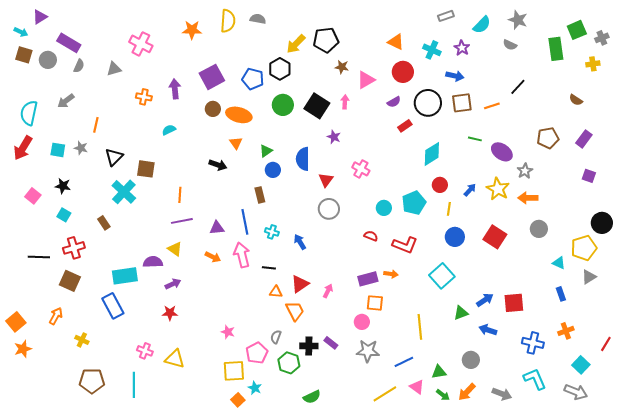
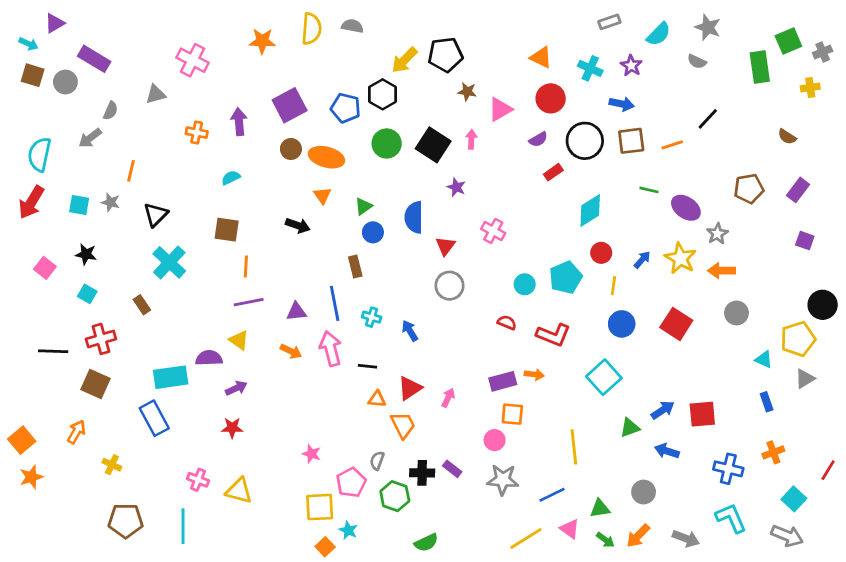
gray semicircle: (79, 66) -> (111, 111), moved
brown square: (146, 169) -> (227, 230), moved

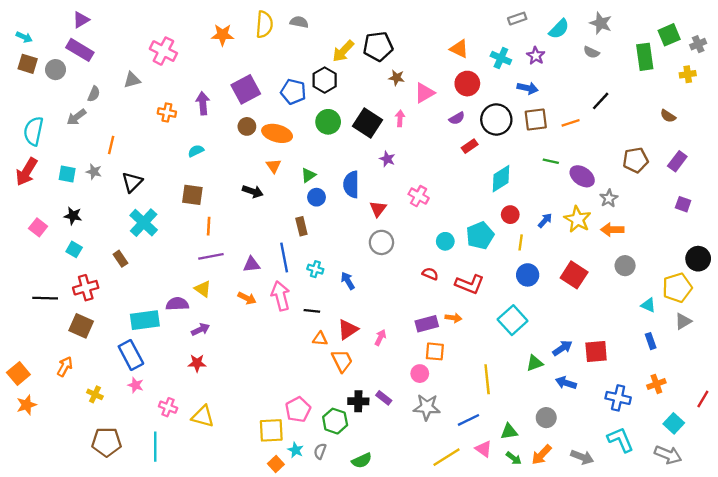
purple triangle: (54, 23) -> (81, 20), moved
pink star: (311, 454) -> (136, 385), moved
gray semicircle: (377, 461) -> (320, 451), moved

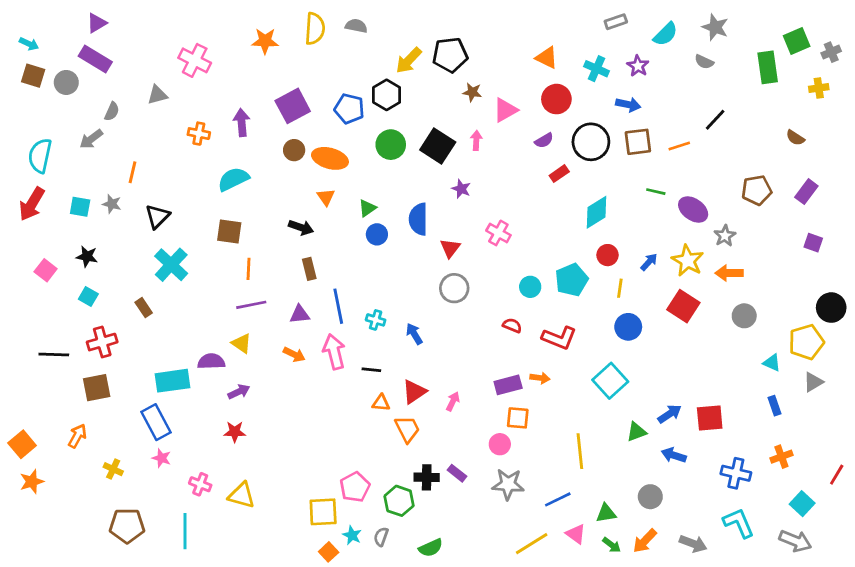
cyan semicircle: (196, 151) -> (233, 179), size x1.6
brown rectangle: (301, 226) -> (309, 269), moved
red square: (574, 275) -> (683, 306), moved
brown square: (81, 326) -> (97, 388), turned -35

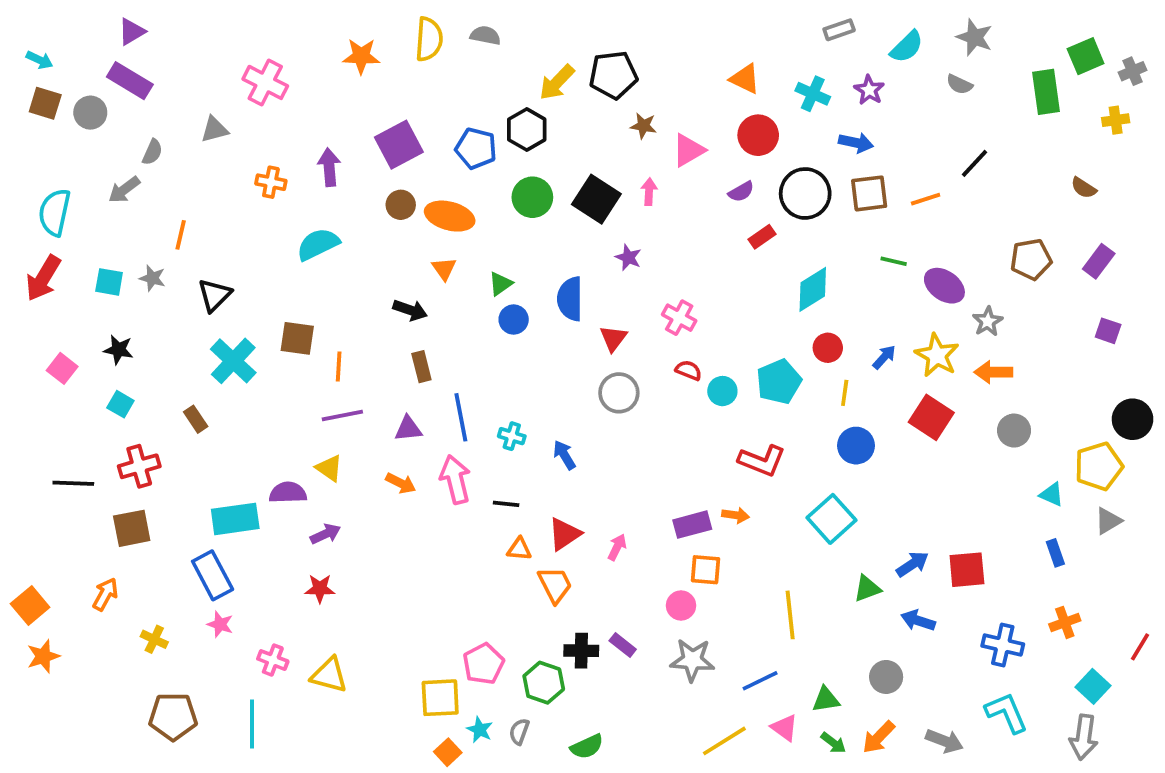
brown square: (229, 232) -> (297, 338), moved
red semicircle: (512, 325) -> (689, 370), moved
gray arrow: (795, 541) -> (1084, 737), turned 76

